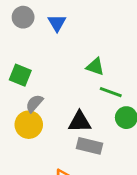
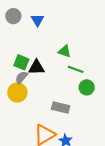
green square: (20, 75) -> (21, 62), moved
black triangle: (80, 122) -> (36, 67), moved

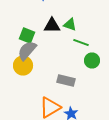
black triangle: (36, 67) -> (52, 26), moved
gray semicircle: (21, 77) -> (27, 50), size x1.5

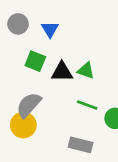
green square: (27, 36) -> (35, 61), moved
green line: (81, 42) -> (87, 105), moved

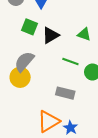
green triangle: (86, 70) -> (84, 34), moved
black triangle: (62, 72) -> (51, 35), turned -30

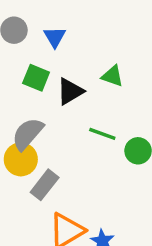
green triangle: (84, 34) -> (113, 76), moved
gray rectangle: (65, 93) -> (45, 185), moved, turned -66

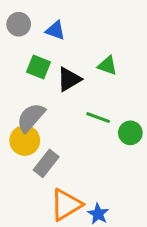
blue triangle: (55, 37) -> (55, 30), turned -40

